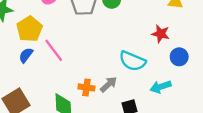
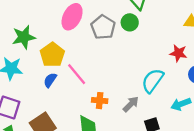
cyan semicircle: (132, 61) -> (153, 81), turned 105
orange cross: (86, 87) -> (100, 101), moved

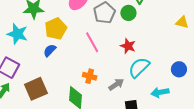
red star: (178, 53) -> (128, 46), moved
pink line: (77, 74) -> (92, 42), moved

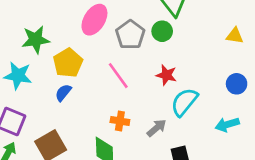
blue circle: (179, 69) -> (237, 84), moved
cyan arrow: (160, 92) -> (227, 125), moved

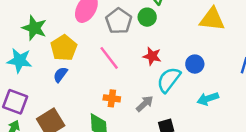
yellow triangle: (235, 36) -> (212, 19), size x1.6
green star: (36, 40) -> (34, 28), turned 30
blue circle: (237, 84) -> (195, 64), moved

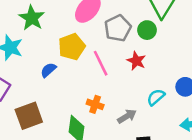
yellow pentagon: (64, 48) -> (72, 47), moved
red star: (152, 56) -> (136, 61), moved
cyan semicircle: (169, 80) -> (156, 97), size x0.7

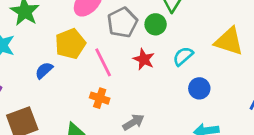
cyan semicircle: (156, 97) -> (183, 56), moved
orange cross: (95, 104) -> (100, 98), moved

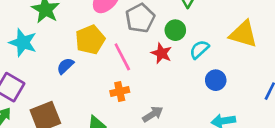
green circle: (156, 24) -> (175, 30), moved
orange cross: (100, 98) -> (120, 92), turned -30

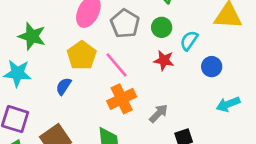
red star: (161, 53) -> (164, 60), moved
orange cross: (120, 92) -> (122, 99), size x1.5

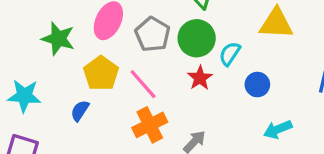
green circle: (162, 27) -> (197, 38), size x1.5
green star: (32, 36) -> (58, 39), moved
red star: (164, 60) -> (200, 78), turned 30

